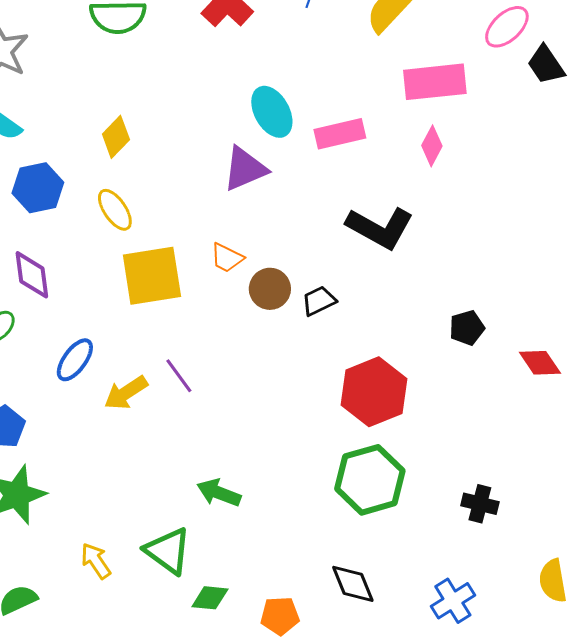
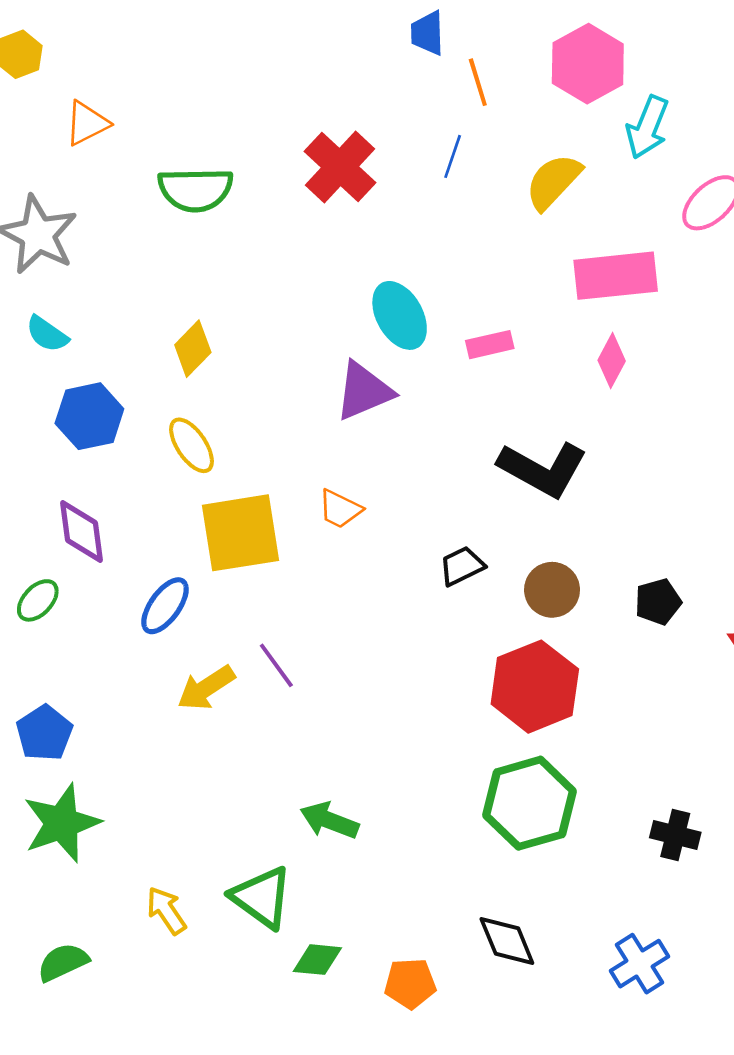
pink rectangle: (340, 134) -> (490, 345), size x0.7
brown circle: (270, 289) -> (552, 590), moved
blue ellipse: (75, 360) -> (165, 606), moved

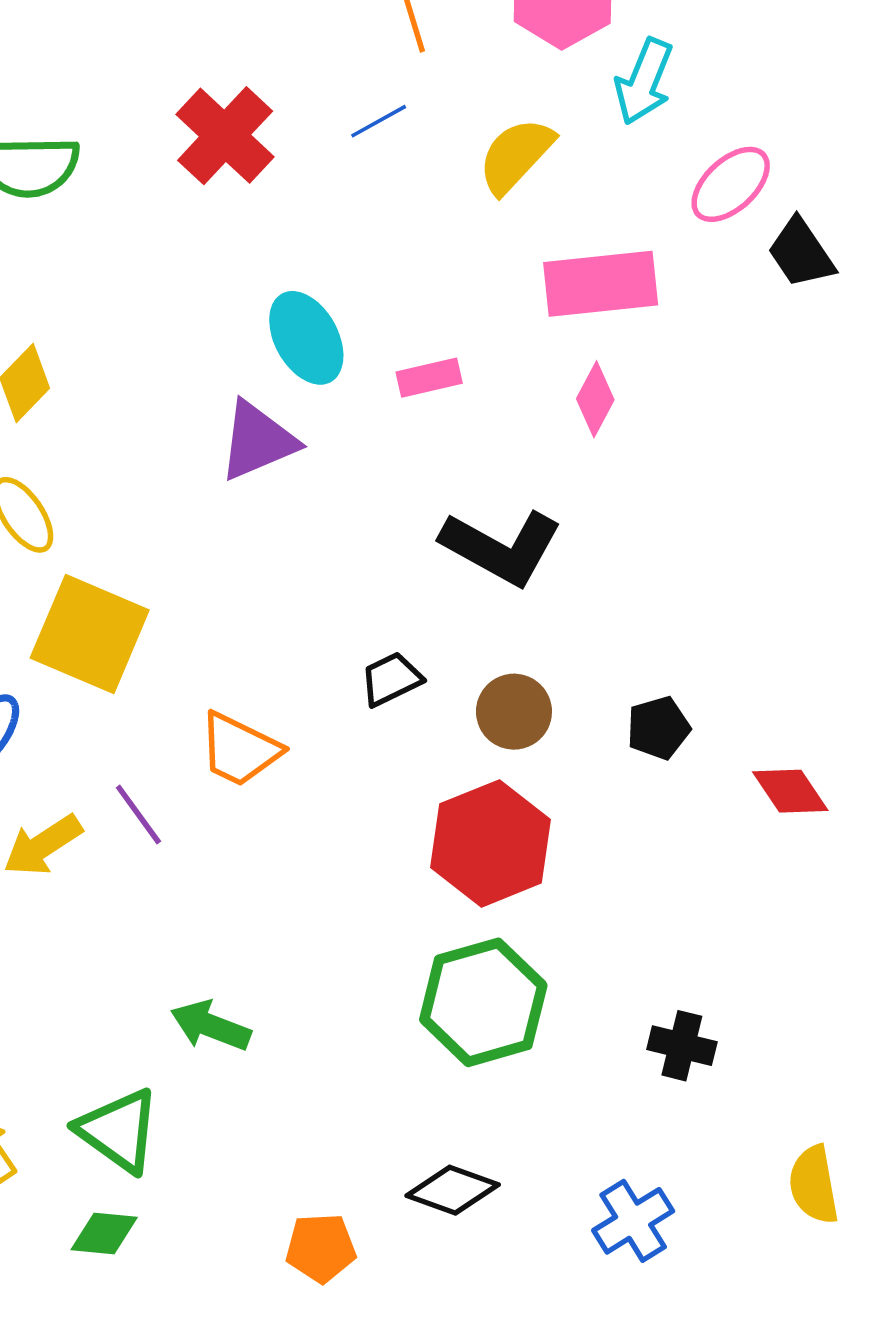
blue line: (453, 156) -> (379, 121), turned 42
orange trapezoid: (340, 509) -> (240, 750), moved, size x1.4
yellow square: (241, 533) -> (90, 634), turned 32
black diamond: (507, 941) -> (453, 1190), turned -48
green diamond: (317, 960) -> (104, 1233), moved

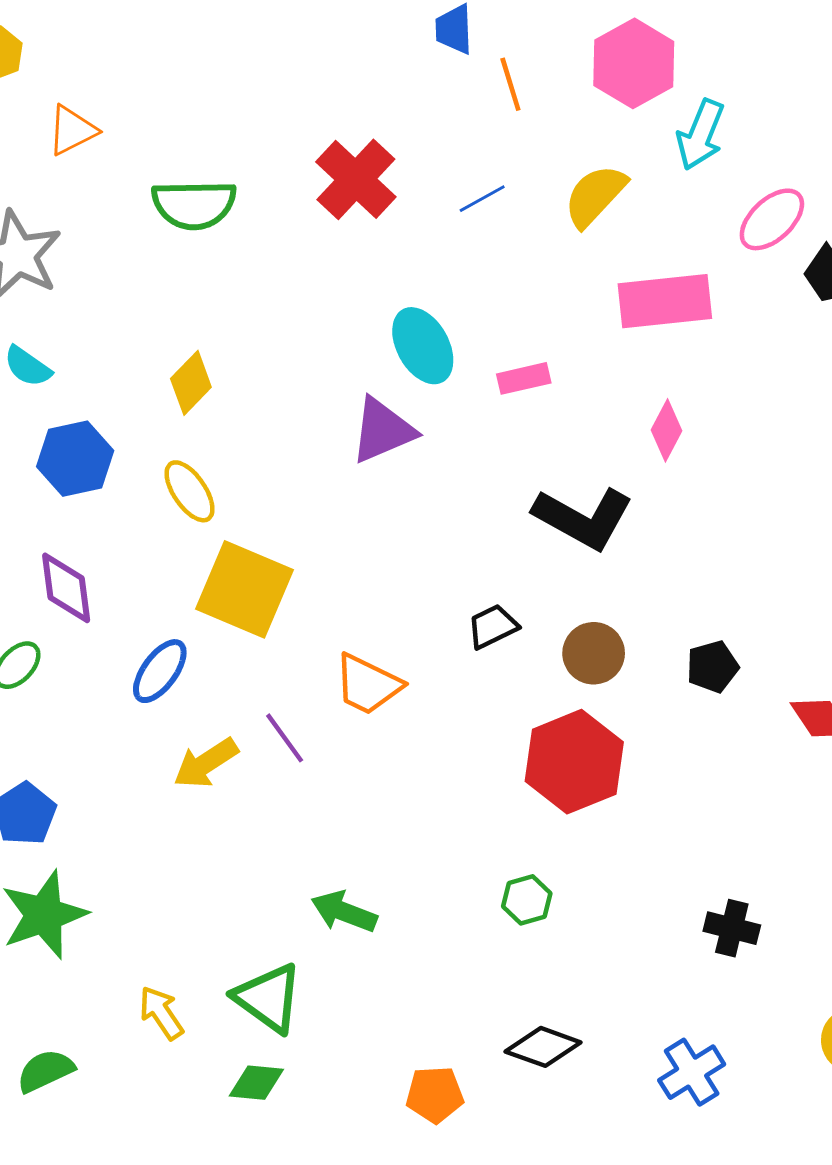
blue line: (379, 121) -> (482, 199), moved
pink diamond: (595, 399) -> (666, 430), moved
green hexagon: (483, 1002) -> (527, 900), moved, size x0.5

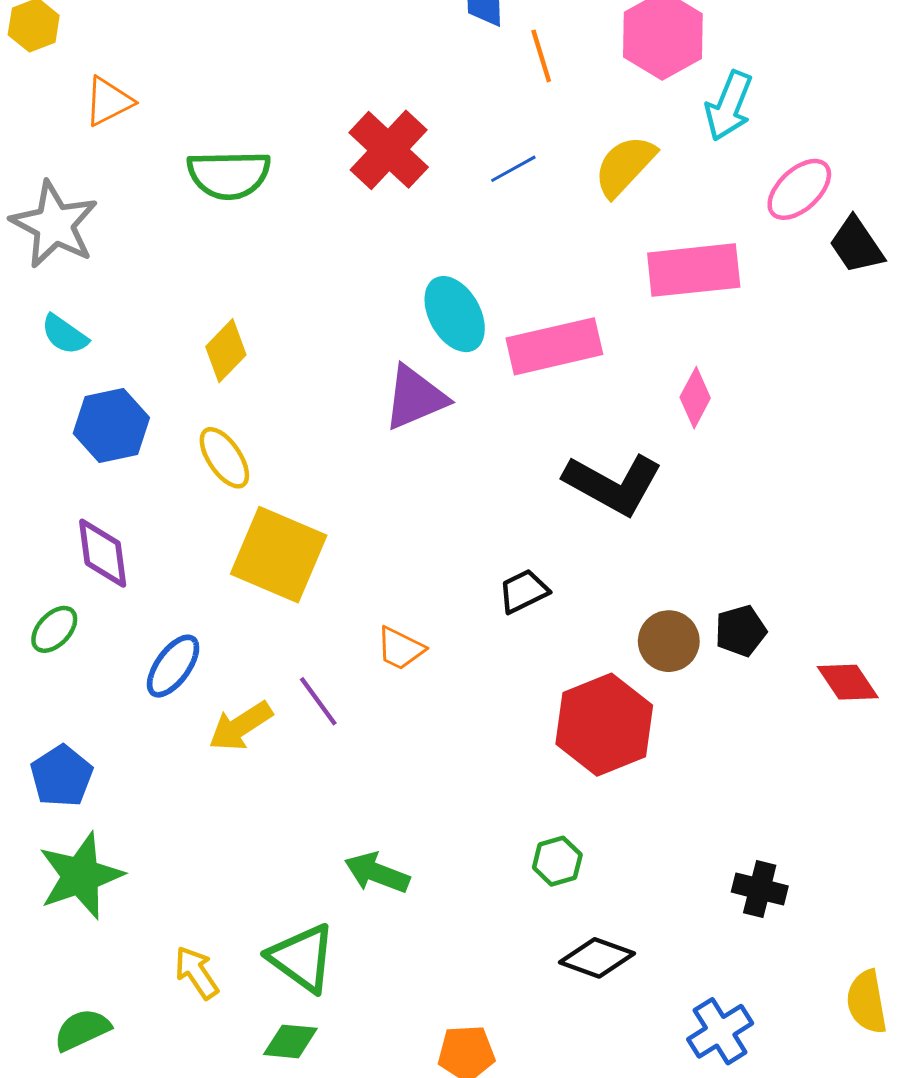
pink rectangle: (524, 378) -> (554, 346), size x1.8
brown circle: (594, 653) -> (669, 641), moved
blue ellipse: (160, 671) -> (173, 666), moved
orange trapezoid: (368, 684) -> (400, 648), size x0.7
black diamond: (543, 1047) -> (597, 958), moved

